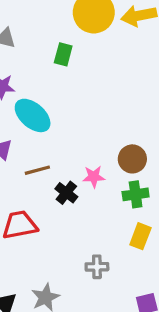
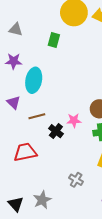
cyan ellipse: (33, 115) -> (34, 80), turned 60
gray cross: (97, 267) -> (76, 180), turned 32

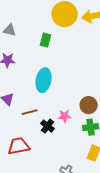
cyan ellipse: (34, 80) -> (44, 80), moved

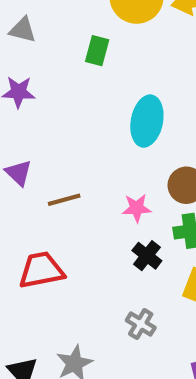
cyan ellipse: (44, 80) -> (147, 121), moved
black cross: (48, 126) -> (147, 256), moved

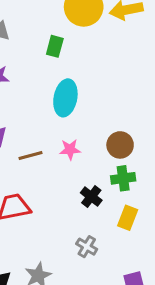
cyan ellipse: (147, 121) -> (65, 98), moved
pink star: (137, 208) -> (70, 149), moved

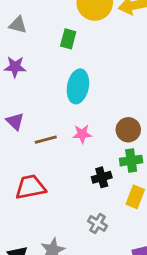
black cross: (91, 197) -> (102, 177), turned 36

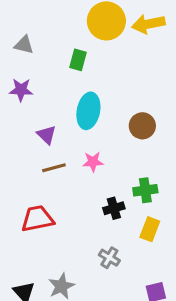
purple triangle: (15, 121) -> (46, 135), moved
brown circle: (128, 130) -> (142, 126), moved

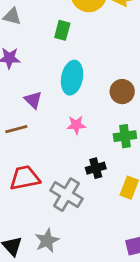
brown line: (54, 168) -> (16, 129), moved
green cross: (145, 190) -> (125, 136), moved
gray cross: (109, 258) -> (66, 195), moved, size x1.6

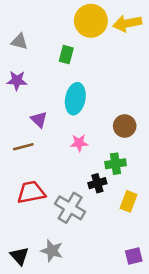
brown circle: (122, 92) -> (125, 126), moved
green cross: (125, 136) -> (116, 164), moved
gray star: (47, 241) -> (52, 251), turned -30

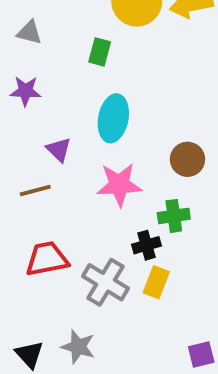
pink star: (79, 143) -> (119, 185), size x1.6
yellow rectangle: (129, 201) -> (156, 282), moved

